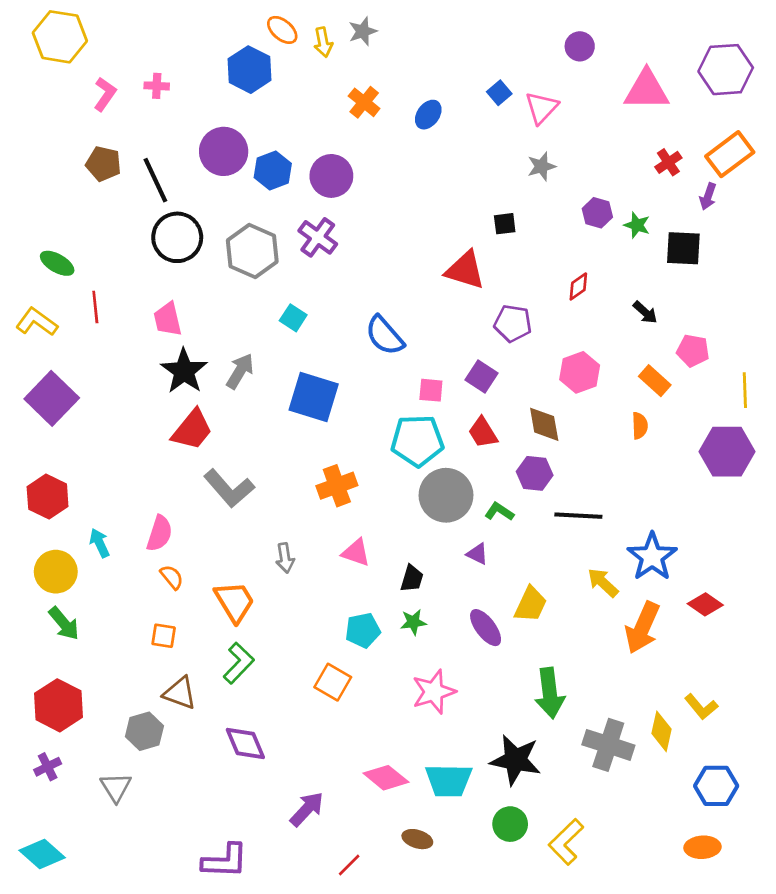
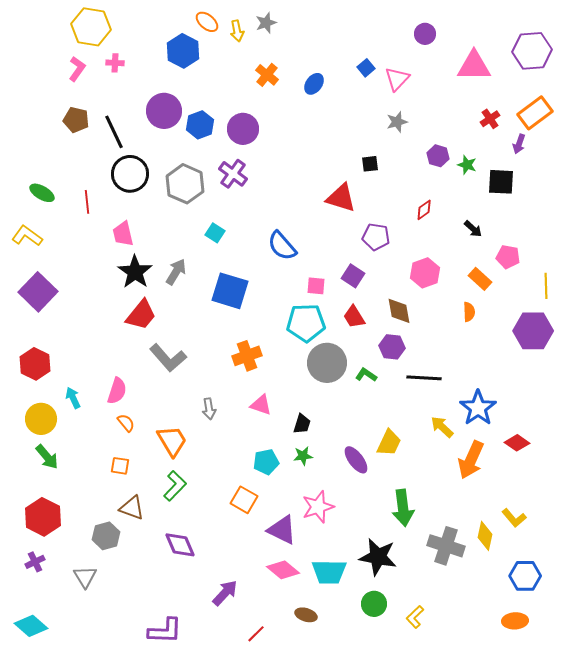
yellow hexagon: (60, 37) -> (91, 27), moved
red line: (95, 307) -> (87, 202), moved
purple triangle: (477, 554) -> (282, 530), moved, size x1.8
yellow L-shape: (566, 842) -> (415, 617), size x0.7

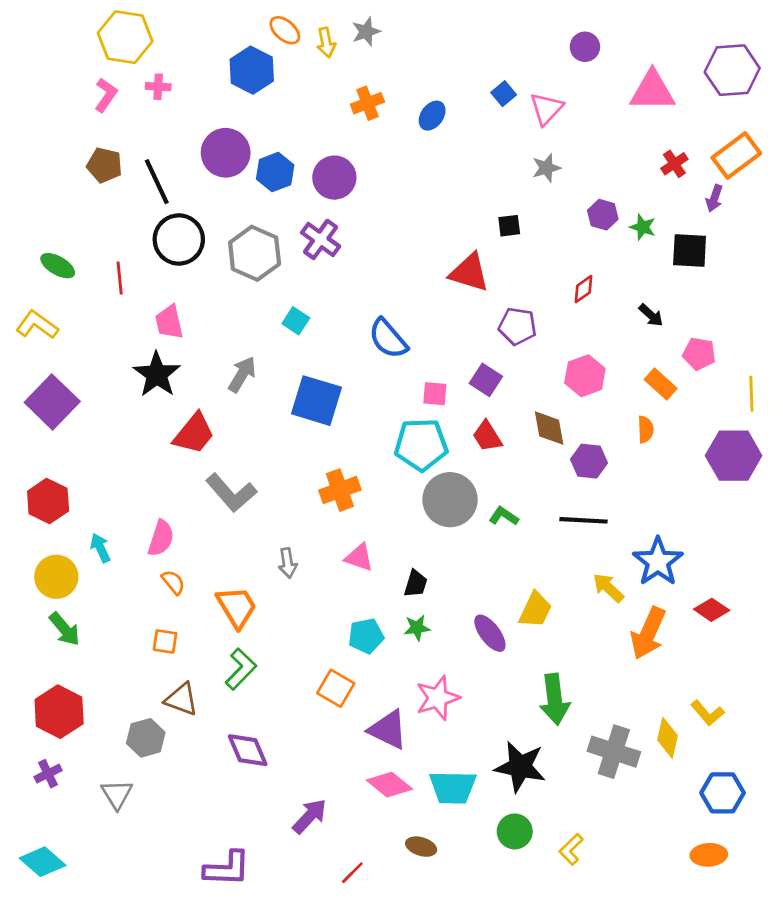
orange cross: (267, 75) -> (367, 103), turned 30
black star: (135, 272) -> (157, 374), moved
purple hexagon: (392, 347) -> (589, 461), moved

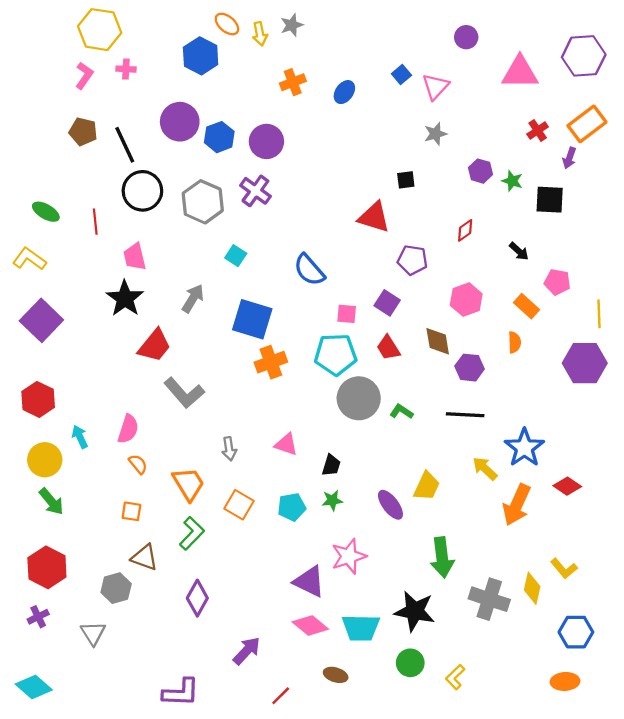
orange cross: (340, 490) -> (271, 362), moved
orange square: (336, 688) -> (239, 505), moved
purple diamond: (248, 750) -> (197, 598), turned 52

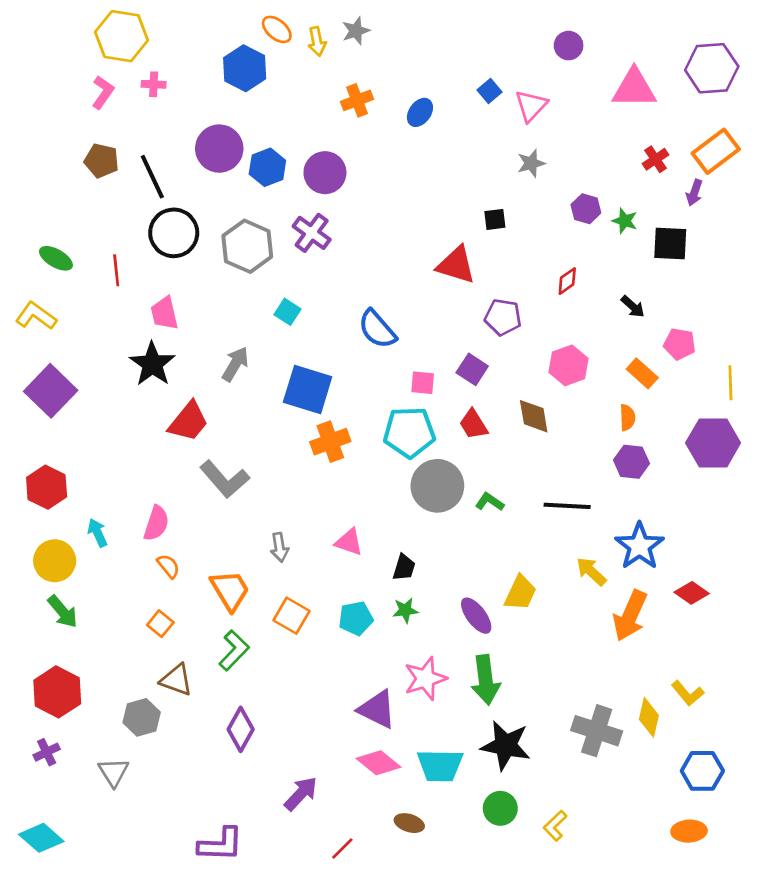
purple hexagon: (470, 368) -> (631, 462), moved
orange square: (131, 511) -> (160, 624), turned 30
green arrow: (442, 557) -> (486, 680), moved

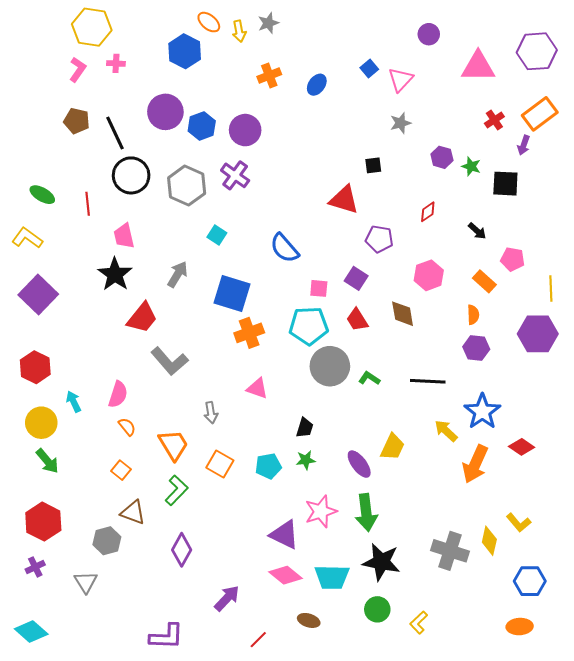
pink triangle: (349, 542) -> (257, 388), moved

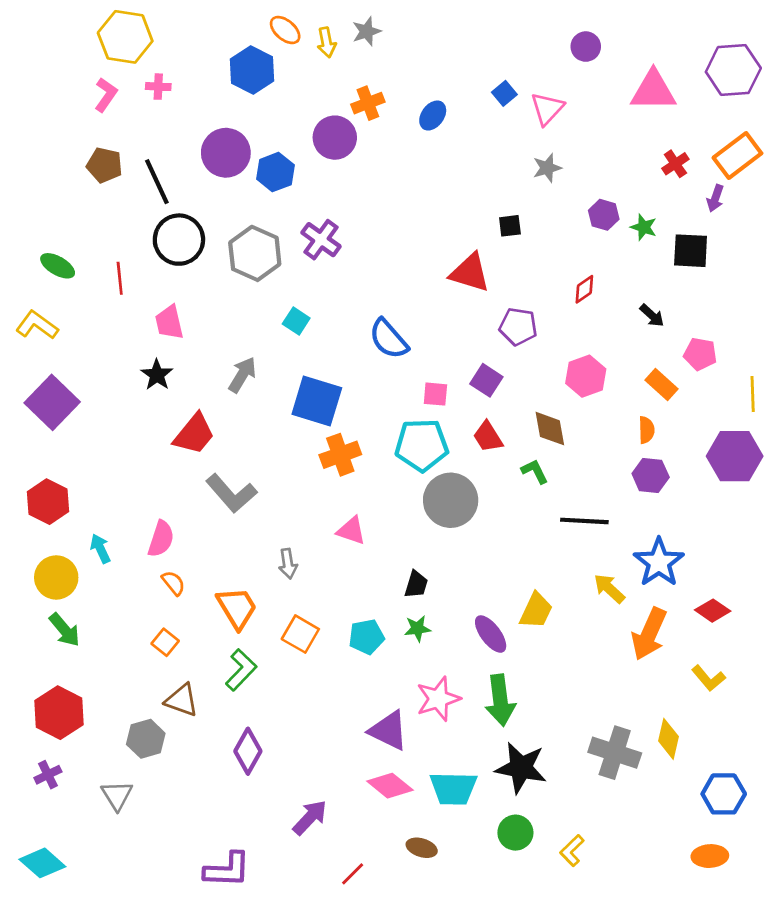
purple circle: (245, 130) -> (335, 138), moved
black star: (115, 274) -> (157, 375), size x0.7
green L-shape: (369, 378) -> (535, 471), moved, turned 30
yellow L-shape: (519, 523) -> (708, 678), moved

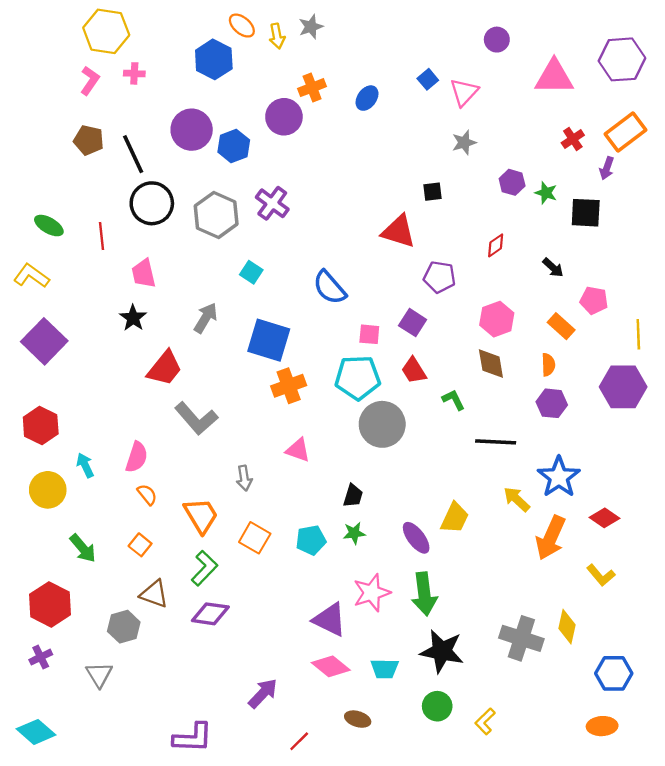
brown diamond: (550, 429) -> (491, 364), moved
green arrow: (64, 630) -> (83, 548), moved
purple diamond: (248, 751) -> (210, 614), moved, turned 69
cyan trapezoid: (453, 788) -> (385, 669), size x0.7

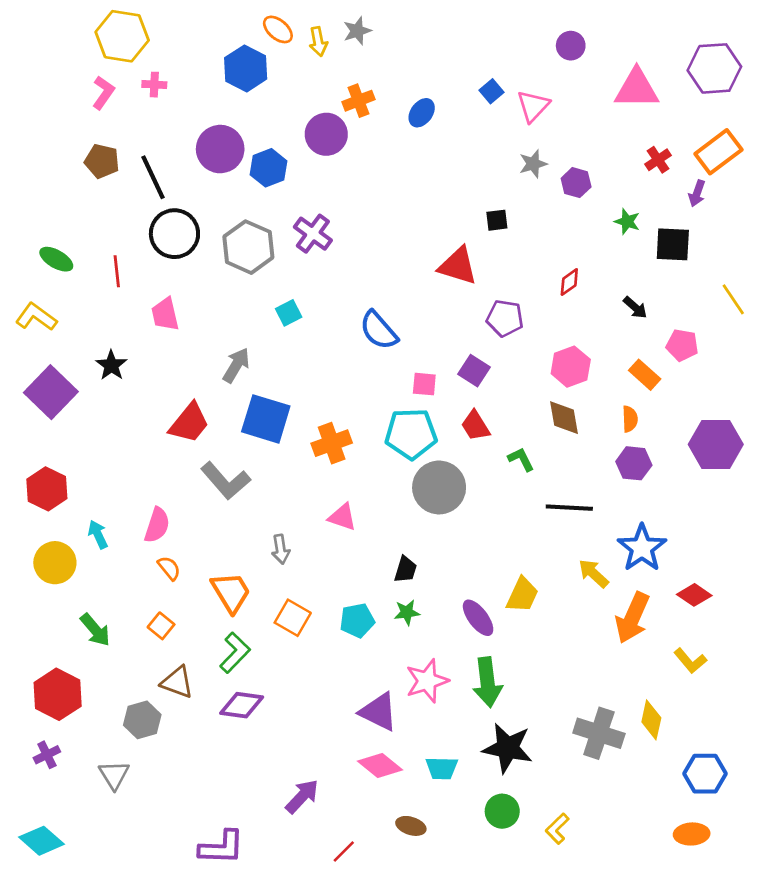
purple hexagon: (512, 182) -> (576, 183), moved
cyan square: (251, 272) -> (289, 313), turned 30
black star: (133, 318) -> (111, 365), moved
yellow line: (638, 334) -> (733, 299), moved, turned -32
blue square: (269, 340) -> (266, 419), moved

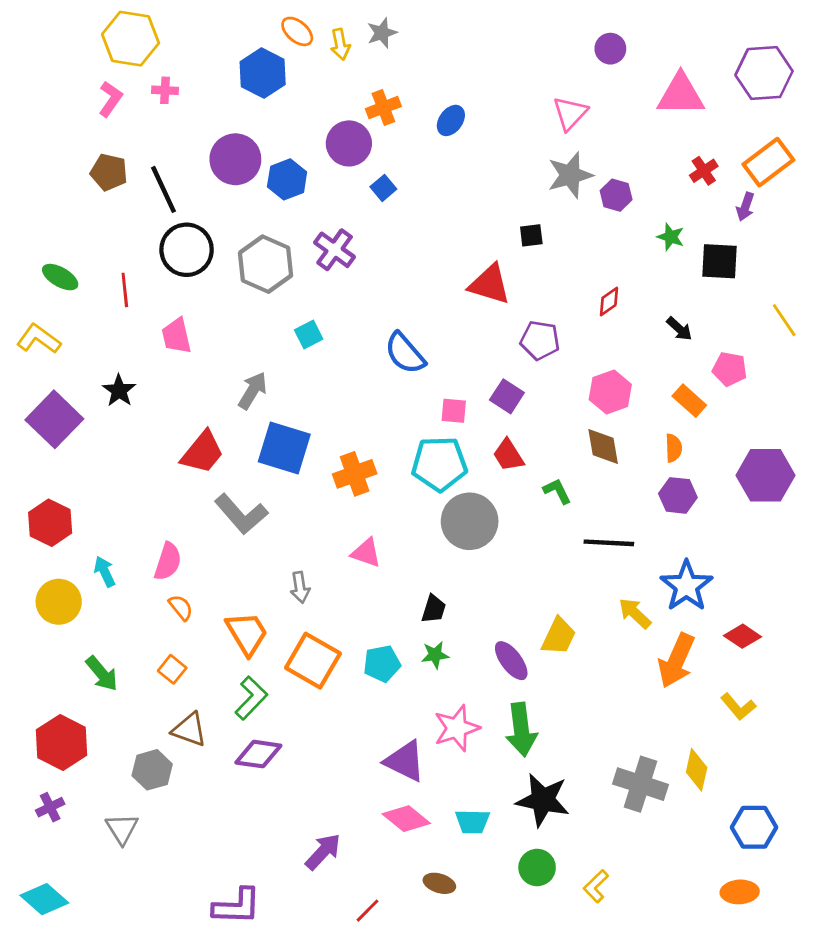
blue square: (491, 91) -> (383, 188), moved
gray star: (533, 164) -> (570, 175), size x1.5
orange square: (293, 618) -> (313, 661), size x1.4

